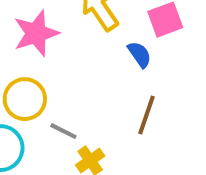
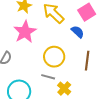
yellow circle: (25, 99) -> (54, 57), moved

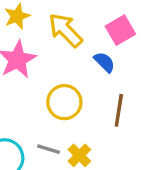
gray line: (48, 77) -> (49, 149), moved

